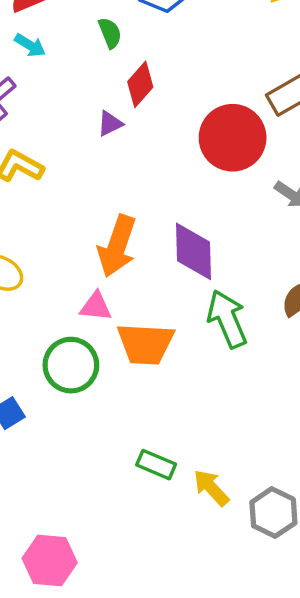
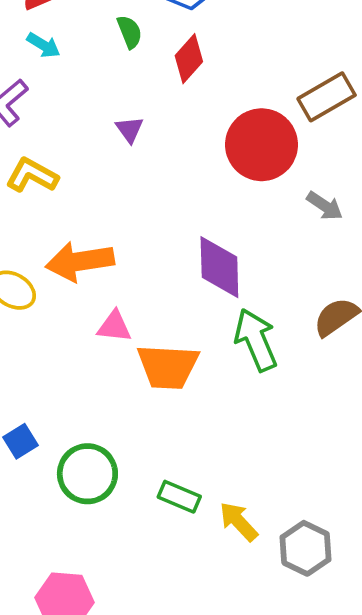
red diamond: (140, 84) -> (189, 59), moved
purple triangle: (110, 124) -> (130, 129), turned -40
orange arrow: (117, 246) -> (80, 261), moved, turned 62
green circle: (71, 365) -> (87, 474), moved

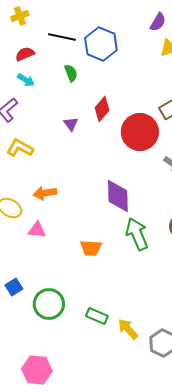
red diamond: (189, 59) -> (102, 109), moved
orange arrow: (80, 261) -> (45, 193), size x0.7
pink triangle: (114, 326) -> (37, 230), moved
orange trapezoid: (168, 367) -> (91, 248), size x0.7

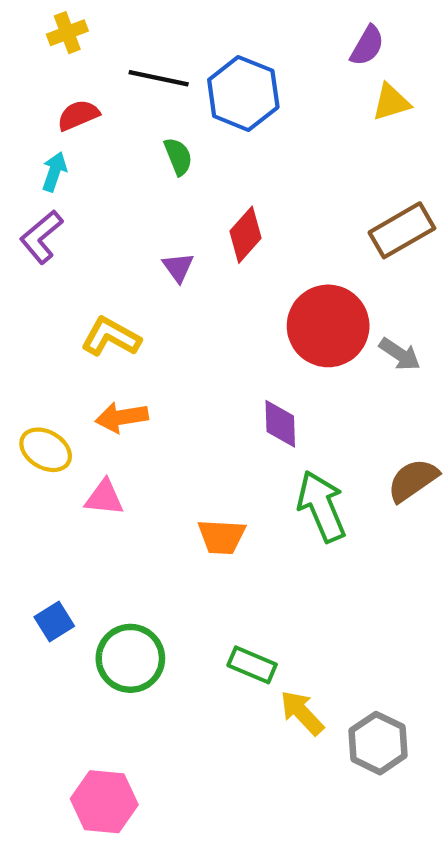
cyan arrow: (26, 80) -> (54, 172), moved, turned -102
red circle: (140, 132) -> (328, 326), moved
yellow L-shape: (20, 148) -> (111, 337), moved
purple diamond: (118, 196) -> (280, 424), size x0.7
green rectangle: (97, 316) -> (252, 665), moved

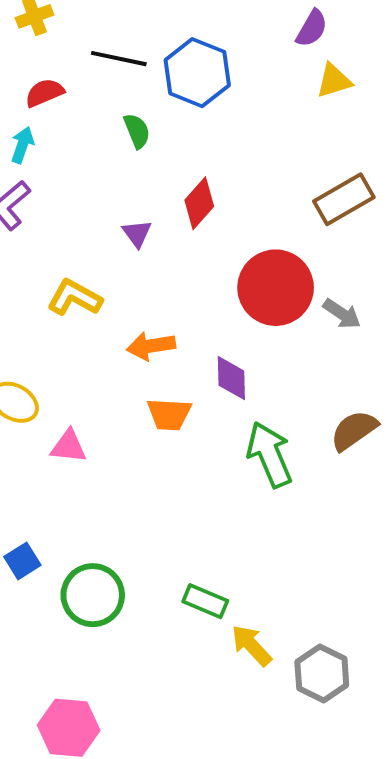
orange arrow: (122, 417) -> (151, 346), moved
orange trapezoid: (222, 537) -> (169, 414), moved

